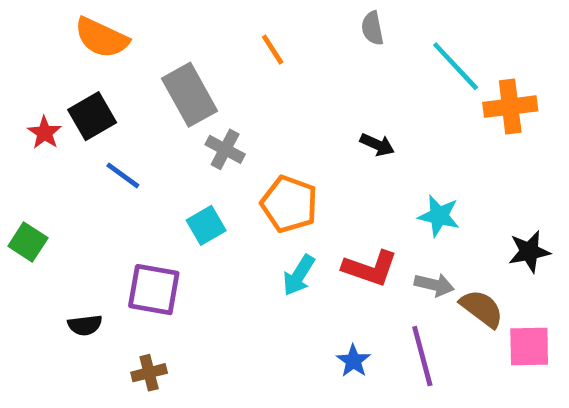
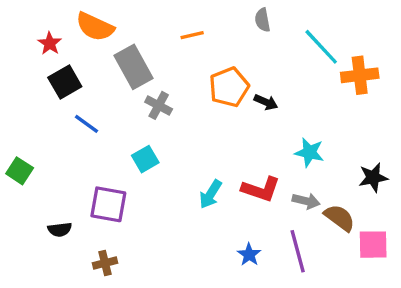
orange semicircle: (102, 38) -> (95, 27), moved
orange line: (273, 50) -> (192, 35), turned -70
red star: (45, 133) -> (50, 43), moved
orange pentagon: (289, 204) -> (229, 87), moved, turned 30

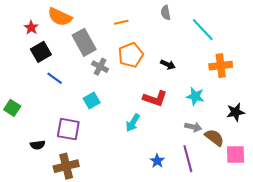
orange cross: (360, 75) -> (221, 66), moved
orange pentagon: (229, 87) -> (131, 55), moved
red L-shape: (261, 189) -> (155, 98), moved
brown cross: (105, 263) -> (66, 166), size x1.6

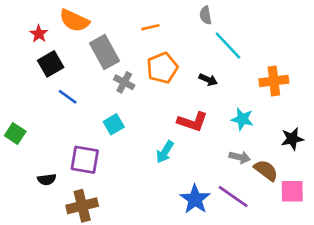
cyan line: (203, 30) -> (228, 46), moved
purple line: (188, 159) -> (233, 197), turned -40
blue star: (157, 161) -> (195, 199), size x1.6

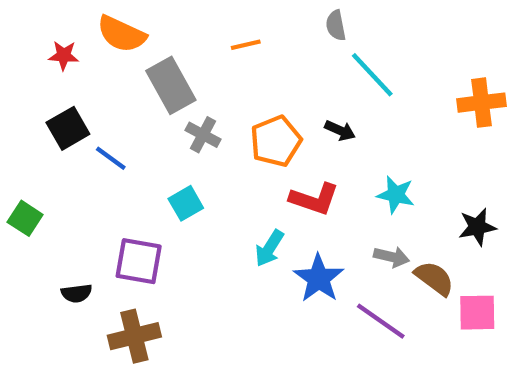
red star: (39, 34) -> (64, 55), turned -30
black square: (51, 64) -> (68, 128), moved
orange pentagon: (162, 68) -> (276, 141), moved
orange cross: (274, 81) -> (481, 103), moved
blue star: (195, 199) -> (319, 278), moved

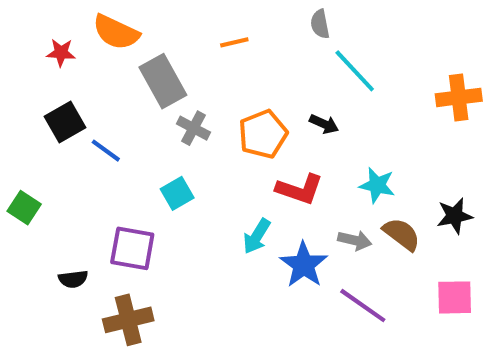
gray arrow: (391, 257) -> (355, 240), moved
brown semicircle: (434, 278) -> (402, 234), moved

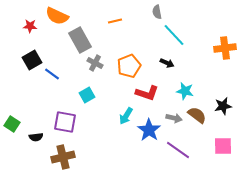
black arrow: (324, 124) -> (167, 63), moved
green square: (24, 208) -> (12, 124), moved

